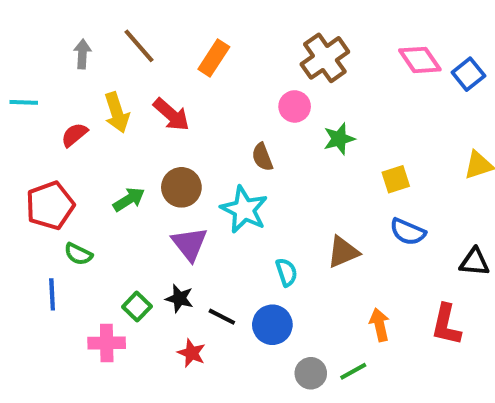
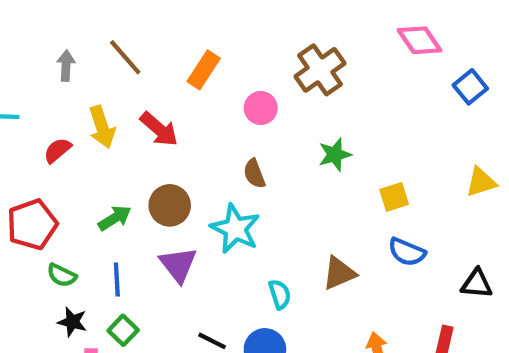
pink diamond: (420, 60) -> (420, 40), moved
pink circle: (295, 106) -> (261, 108), moved
blue line: (52, 294) -> (117, 279), moved
black star: (179, 298) -> (72, 322), moved

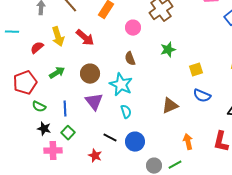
green arrow: (115, 218) -> (57, 73), moved
cyan semicircle: (280, 294) -> (126, 112), moved

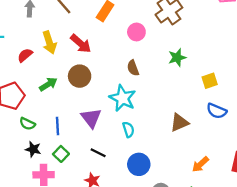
brown circle: (90, 74) -> (80, 76), moved
black line: (110, 138) -> (98, 153), moved
orange arrow: (188, 142) -> (200, 164), turned -119

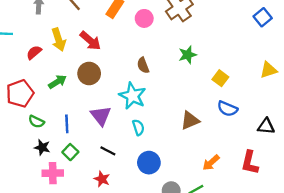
pink circle: (136, 32) -> (144, 18), moved
yellow square: (210, 81) -> (220, 78), turned -35

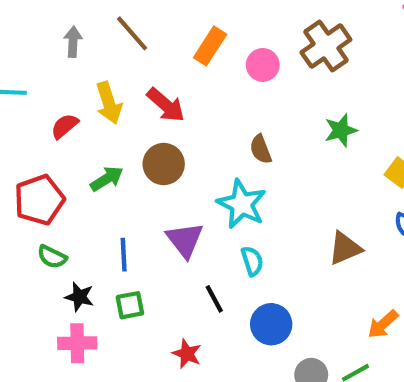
green semicircle: (36, 122) -> (52, 257), moved
black line: (108, 151) -> (214, 299), moved, turned 35
green square: (70, 152) -> (130, 305), turned 35
pink cross: (53, 173) -> (77, 343), moved

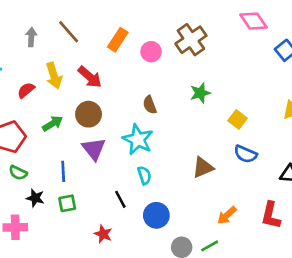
purple triangle: (185, 240) -> (94, 149), moved
pink cross: (77, 343) -> (15, 227), moved

